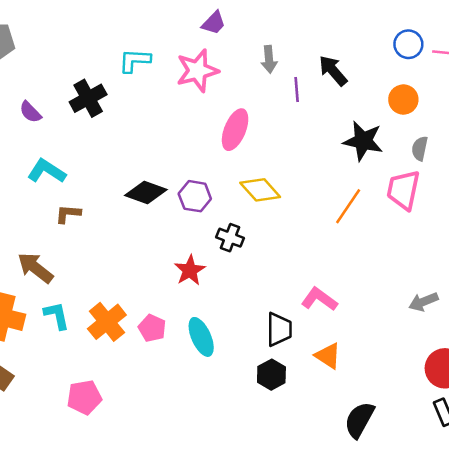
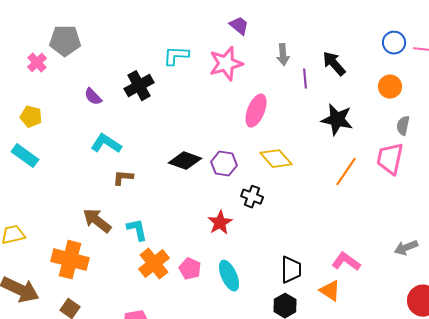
purple trapezoid: (214, 23) -> (239, 26), turned -95
black star: (363, 141) -> (337, 120), moved
pink L-shape: (319, 299) -> (346, 262), moved
cyan L-shape: (57, 316) -> (137, 230), moved

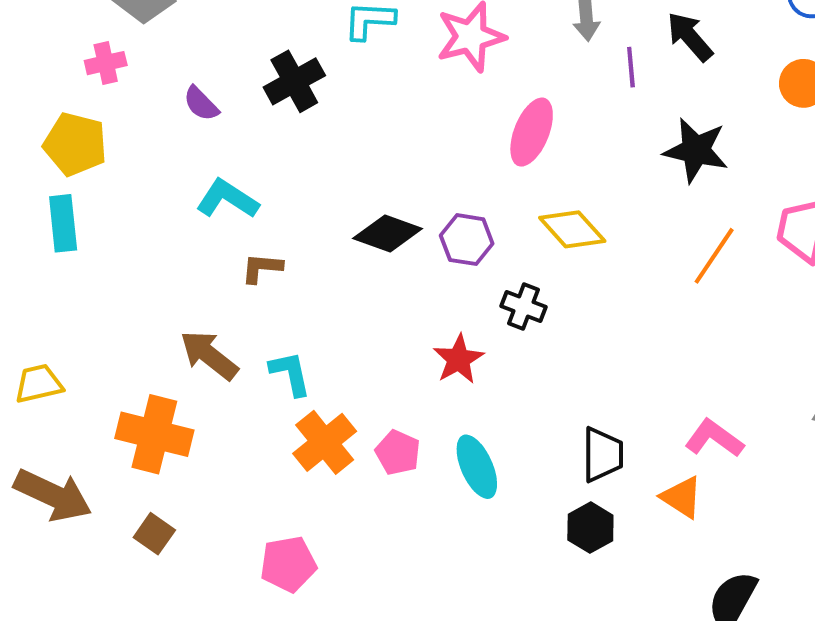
pink cross: (37, 63) -> (106, 63), moved, turned 30
yellow pentagon: (31, 117) -> (75, 144), size x1.4
cyan rectangle: (25, 156) -> (63, 223), turned 48

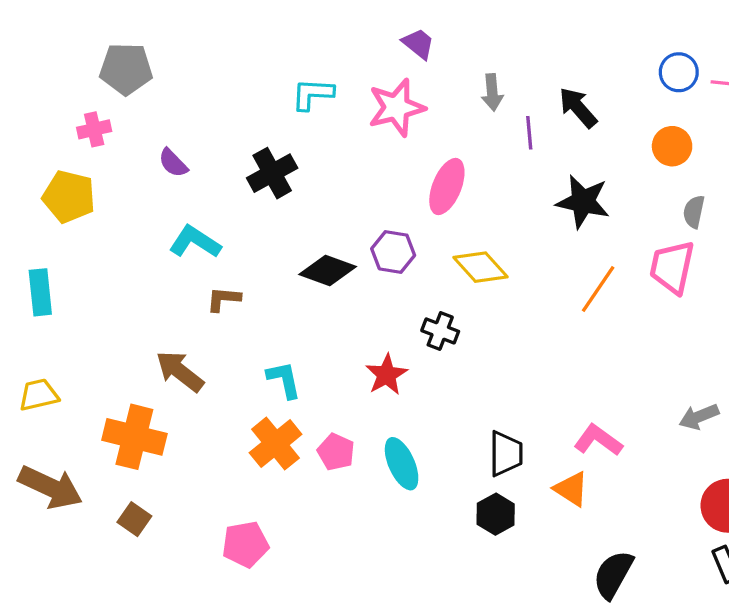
black cross: (294, 81) -> (272, 173), moved
cyan rectangle: (63, 223) -> (40, 292), moved
purple hexagon: (467, 240) -> (393, 252), moved
cyan L-shape: (290, 373) -> (284, 380), moved

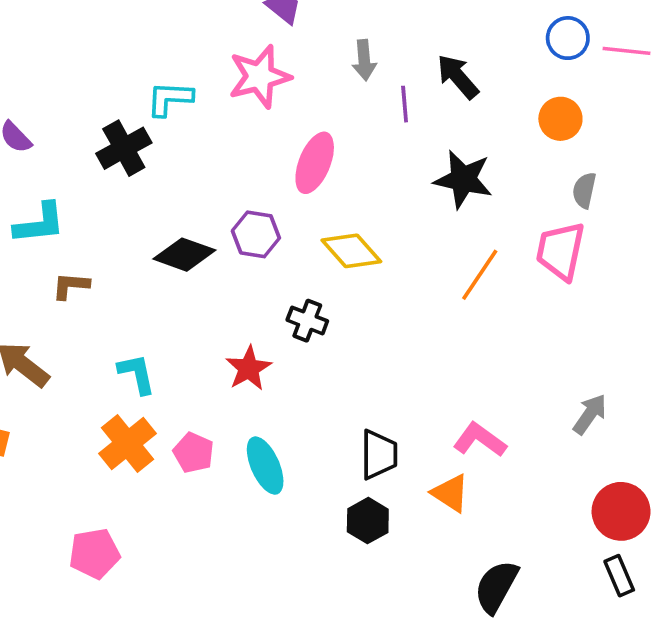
cyan L-shape: (313, 94) -> (170, 99), moved
cyan L-shape: (195, 242) -> (39, 223), turned 141
gray arrow: (699, 417) -> (590, 414), turned 147

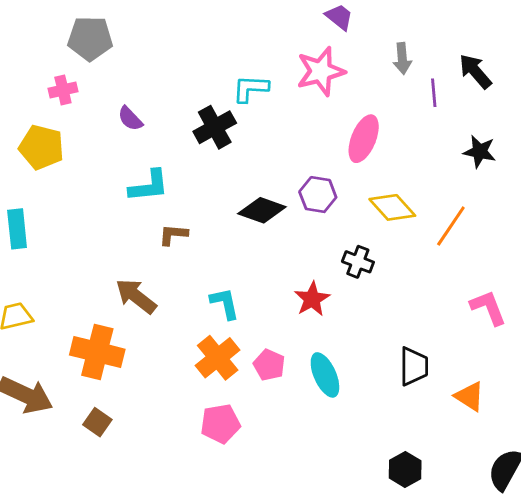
black star: (463, 179) -> (480, 152), size x0.7
orange line: (480, 275) -> (451, 226), moved
pink L-shape: (480, 440) -> (488, 308), moved, turned 33
black hexagon: (368, 521) -> (405, 469), moved
pink pentagon: (94, 554) -> (220, 424), moved

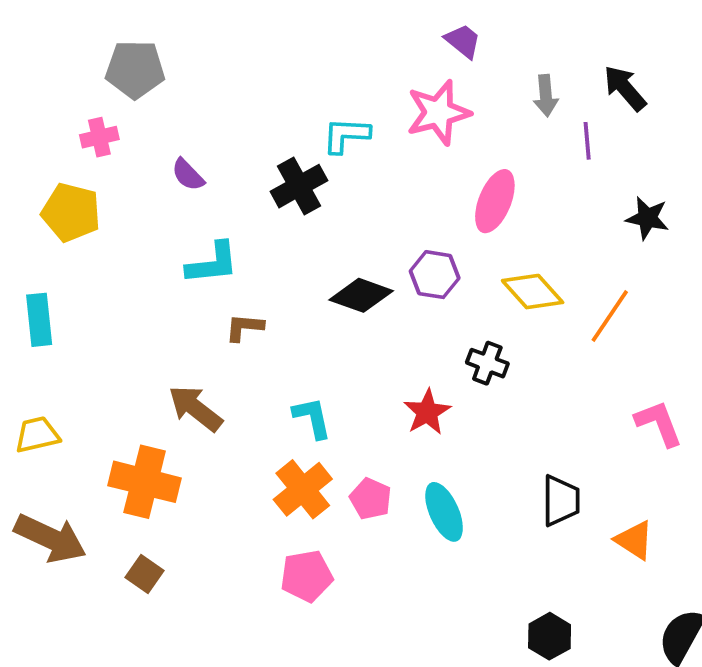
black arrow: (475, 71) -> (625, 88), moved

